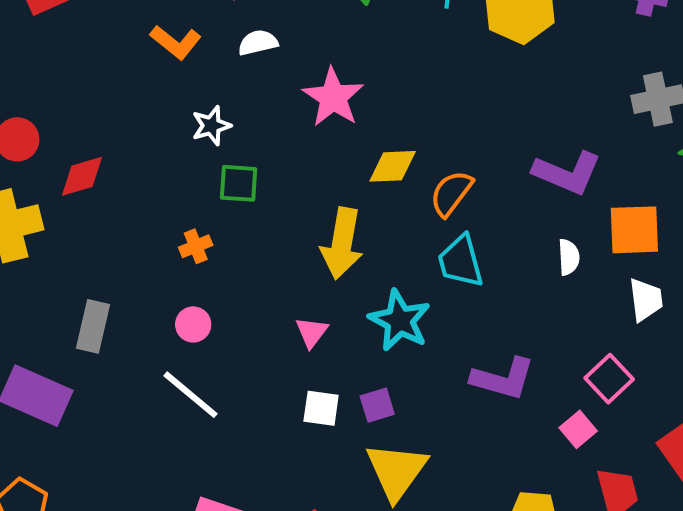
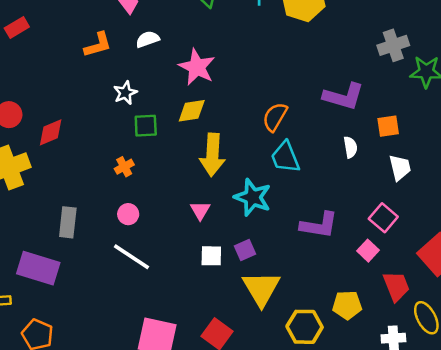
orange L-shape: (176, 42) -> (98, 45), turned -48
yellow diamond: (393, 166) -> (192, 111), moved
orange square: (634, 230) -> (388, 126), size x0.7

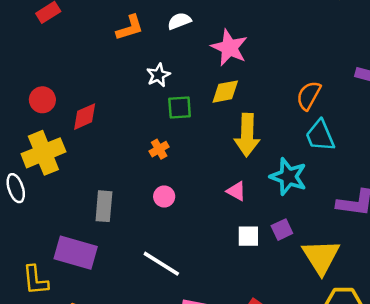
pink triangle: (200, 211) -> (236, 191), turned -30
white line: (131, 257) -> (161, 264), moved
yellow triangle: (261, 288) -> (321, 257), moved

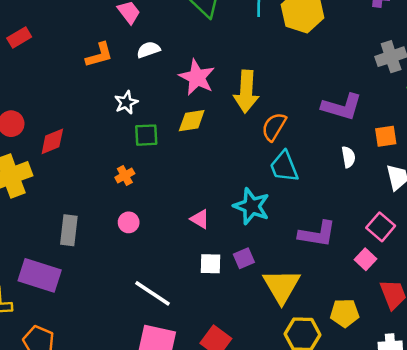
yellow arrow: (247, 135) -> (246, 91), moved
white line: (161, 264) -> (153, 293), moved

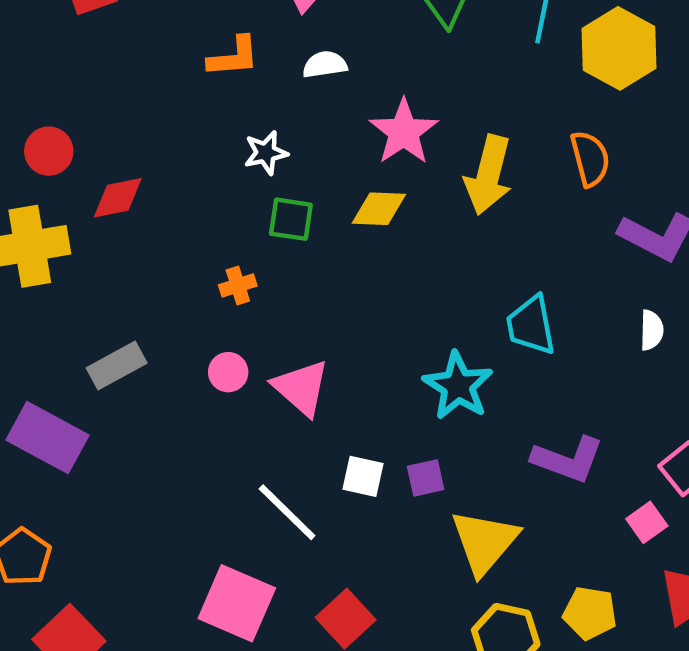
orange semicircle: (274, 127) -> (590, 159), moved, turned 124
pink triangle: (200, 219) -> (301, 388), moved, size x1.6
gray rectangle: (69, 230) -> (117, 366), turned 44
white line: (153, 293) -> (287, 512), moved

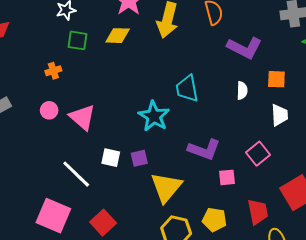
pink square: (647, 522) -> (227, 177), moved, turned 30

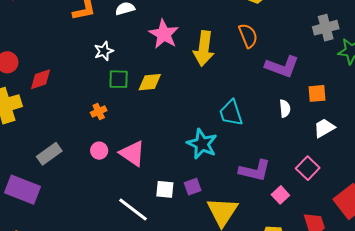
yellow diamond: (118, 36) -> (150, 82), moved
white trapezoid: (279, 115) -> (324, 128), turned -110
pink square: (227, 177) -> (280, 195), turned -30

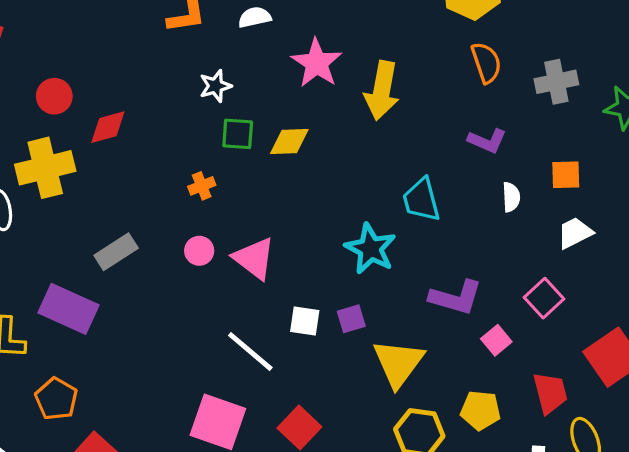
gray cross: (326, 28) -> (556, 82), moved
orange semicircle: (248, 36) -> (486, 63), moved
purple L-shape: (282, 67) -> (487, 141), moved, size x0.7

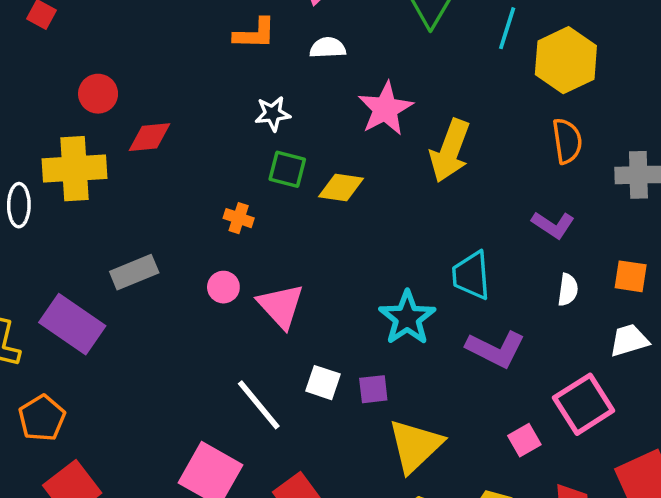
orange cross: (202, 186) -> (239, 218), turned 30
purple L-shape: (456, 298) -> (496, 349), moved
pink square: (544, 298) -> (584, 404), size x1.4

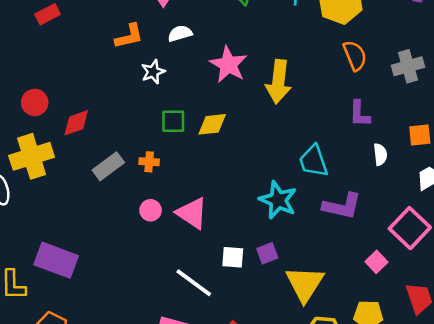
white star: (273, 114) -> (153, 72), moved
purple L-shape: (553, 225) -> (360, 114), turned 72
gray rectangle: (134, 272) -> (108, 166), moved

